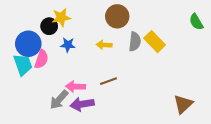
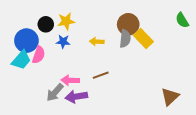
brown circle: (117, 16) -> (128, 24), moved
yellow star: (61, 17) -> (66, 21), moved
cyan trapezoid: (23, 65) -> (21, 60), turned 60

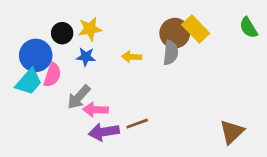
yellow rectangle: (143, 39) -> (196, 29), moved
brown line: (101, 75) -> (137, 124), moved
gray arrow: (55, 92) -> (79, 97), moved

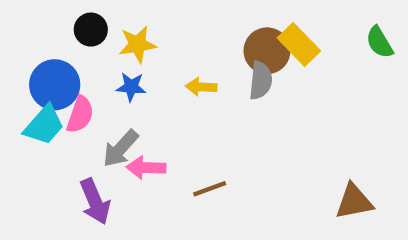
black circle: (62, 33) -> (91, 30), moved
purple arrow: (104, 132) -> (95, 202), moved, turned -104
brown triangle: (232, 132) -> (354, 202), turned 32

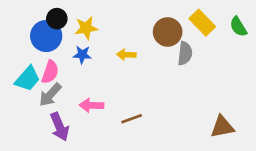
yellow rectangle: (299, 44) -> (202, 23), moved
gray semicircle: (261, 80) -> (185, 53), moved
blue circle: (55, 85) -> (46, 36), moved
gray arrow: (121, 148) -> (50, 95), moved

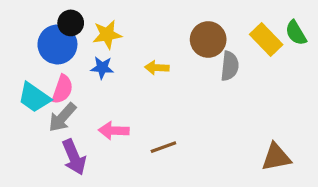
yellow rectangle: (202, 23) -> (266, 39), moved
cyan trapezoid: (27, 79) -> (34, 97), turned 84

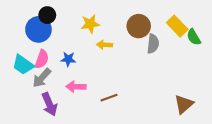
green semicircle: (296, 33) -> (194, 37), moved
yellow star: (107, 35) -> (90, 24), moved
blue star: (102, 68) -> (68, 59), moved
brown triangle: (276, 157) -> (184, 104), turned -30

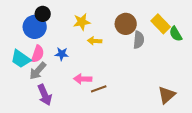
pink arrow: (76, 87) -> (83, 79), moved

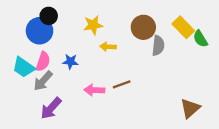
brown line: (99, 89) -> (122, 84), moved
purple arrow: (45, 95) -> (51, 108), turned 65

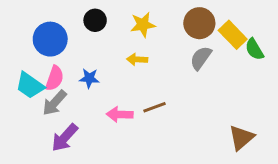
black circle: (49, 16) -> (95, 20), moved
yellow star: (93, 25) -> (143, 25), moved
brown circle: (143, 27) -> (199, 23), moved
gray semicircle: (158, 46) -> (201, 58), turned -150

